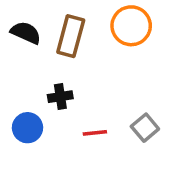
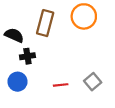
black semicircle: (26, 33) -> (14, 35), moved
black cross: (60, 97) -> (27, 56), moved

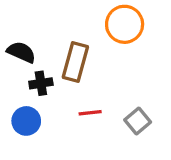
brown rectangle: (45, 23) -> (75, 62), moved
red line: (61, 85) -> (90, 113), moved

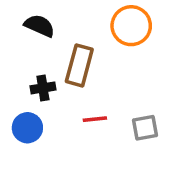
black semicircle: (21, 52) -> (40, 26), moved
gray square: (138, 121) -> (145, 128), turned 30

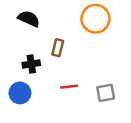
brown rectangle: (79, 65) -> (58, 48), size x0.6

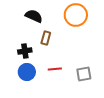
black semicircle: (29, 19) -> (34, 16), moved
blue circle: (20, 93) -> (27, 72), moved

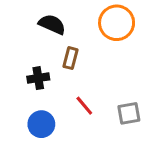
red line: (55, 69) -> (84, 106), turned 56
blue circle: (27, 72) -> (41, 124), moved

